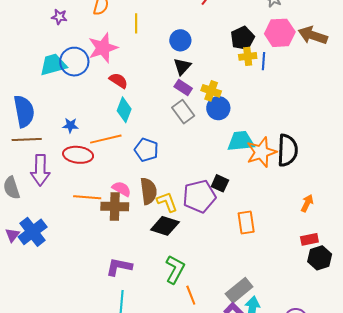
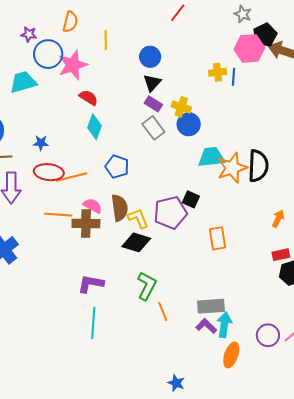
black pentagon: (243, 38) -> (265, 35), moved
blue circle: (74, 62) -> (48, 54), moved
orange line: (106, 139) -> (72, 177), moved
gray rectangle: (239, 290) -> (211, 306), turned 36

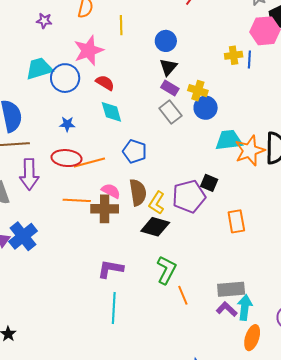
blue circle: (48, 54) -> (65, 78), moved
cyan diamond: (94, 127) -> (111, 112), turned -35
blue star: (41, 143) -> (67, 124), moved
yellow L-shape: (138, 218) -> (157, 203), turned -125

